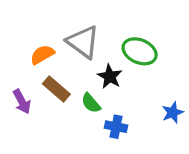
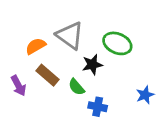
black star: (110, 76) -> (92, 65), turned 30

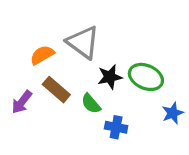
green ellipse: (117, 43) -> (146, 77), moved
purple arrow: (18, 86) -> (22, 102), turned 66

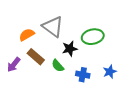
green ellipse: (146, 77) -> (93, 37), moved, turned -35
blue cross: (116, 127) -> (83, 75), moved

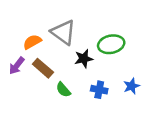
purple arrow: (14, 65) -> (17, 66), moved
green semicircle: (58, 66) -> (63, 90), moved

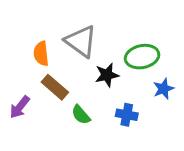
orange semicircle: (32, 42) -> (41, 54), turned -66
purple arrow: (17, 66) -> (20, 107), moved
blue star: (131, 86) -> (163, 89), moved

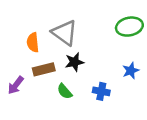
green ellipse: (142, 57) -> (129, 27), moved
black star: (107, 75) -> (74, 62), moved
brown rectangle: (55, 87) -> (44, 69), turned -55

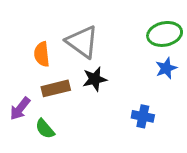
blue star: (131, 71) -> (166, 68), moved
green semicircle: (65, 91) -> (45, 129), moved
blue cross: (101, 91) -> (143, 116), moved

